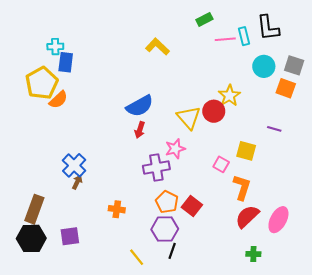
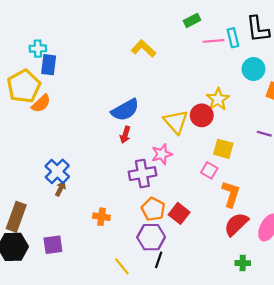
yellow square: (246, 151) -> (223, 149), moved

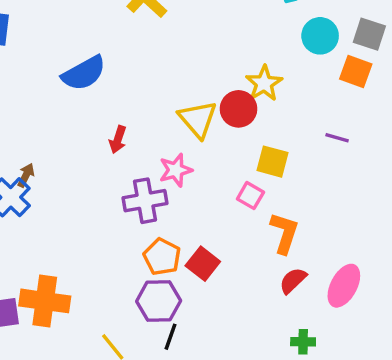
blue semicircle: (125, 110) -> (84, 73), moved
brown arrow: (60, 189) -> (26, 175), moved
orange cross: (101, 217) -> (45, 301), moved, size x1.8
red semicircle: (236, 224) -> (293, 281), size x0.7

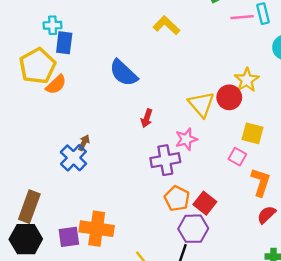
blue semicircle: (84, 73) -> (123, 73), turned 72
purple hexagon: (159, 301) -> (193, 229), moved

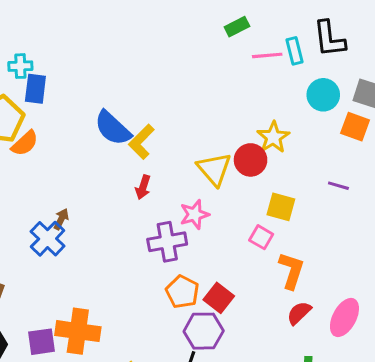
yellow L-shape: (166, 25) -> (141, 142), moved, turned -88

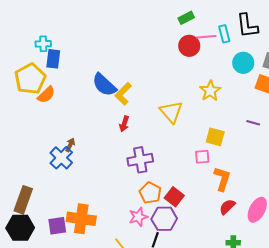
red circle: (251, 160) -> (189, 46), moved
pink star: (194, 214) -> (138, 217), moved
pink square: (261, 237) -> (202, 157), turned -35

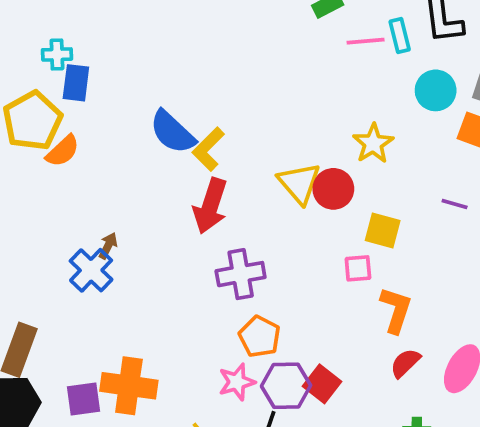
red circle: (189, 46) -> (333, 189), moved
red arrow: (124, 124) -> (210, 206), size x1.8
red square: (174, 197) -> (322, 384), moved

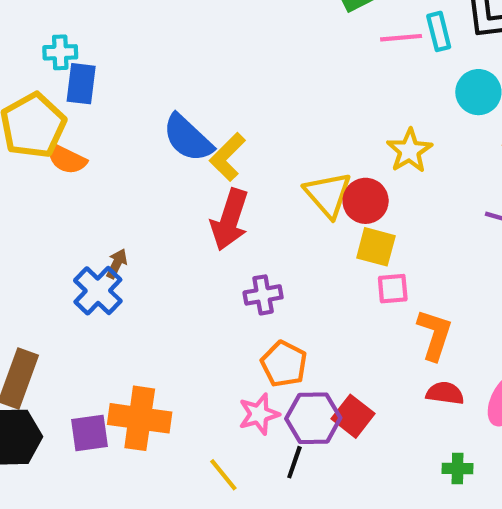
orange semicircle: (63, 151) -> (67, 159), turned 69
yellow square: (383, 231) -> (376, 247), moved
purple cross: (241, 274) -> (263, 295), size x0.7
red semicircle: (405, 363) -> (445, 393), turned 52

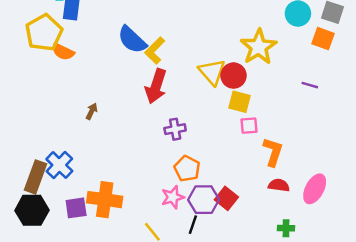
yellow star: (409, 151) -> (259, 47), size x1.4
blue cross: (98, 291) -> (59, 165), moved

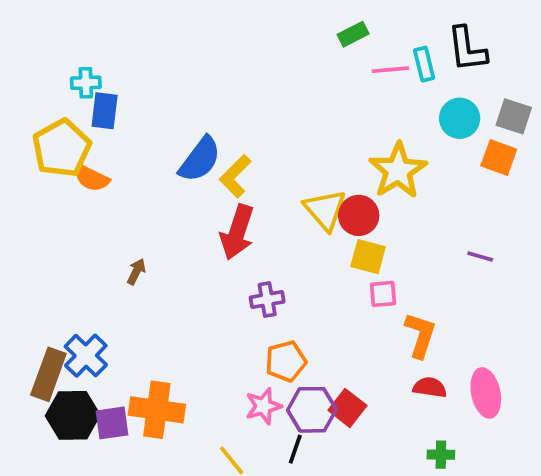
blue semicircle: (132, 40) -> (200, 159), turned -96
purple line: (310, 85) -> (480, 257), moved
orange pentagon: (187, 169) -> (286, 361), turned 30
pink ellipse: (315, 189) -> (486, 393), turned -40
black hexagon: (32, 210) -> (73, 415), moved

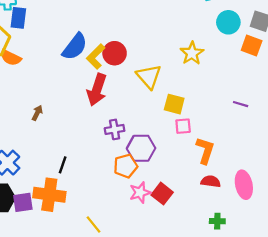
yellow star: (398, 171) -> (192, 53), size x0.7
red circle: (359, 215) -> (115, 53), moved
pink star: (263, 406) -> (140, 192), moved
purple hexagon: (312, 410) -> (141, 148), moved
black line: (295, 449) -> (63, 165), moved

